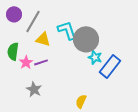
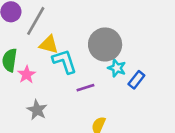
cyan L-shape: (67, 30) -> (65, 61), moved
purple line: (41, 62) -> (85, 88), moved
blue rectangle: (110, 66) -> (136, 80), size x0.6

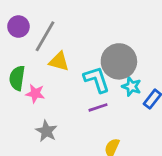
cyan L-shape: (65, 61) -> (97, 80), moved
pink star: (27, 75) -> (35, 93), turned -30

